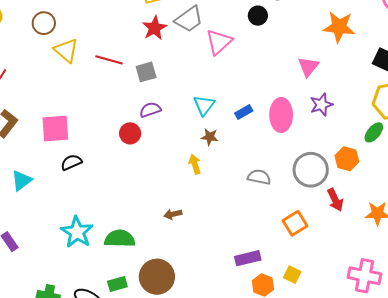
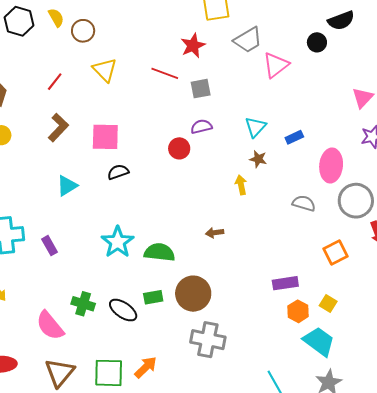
brown circle: (44, 23) -> (83, 31), moved
red star: (155, 28) -> (193, 46), moved
yellow triangle: (66, 50) -> (105, 70), moved
pink ellipse: (281, 115) -> (331, 165), moved

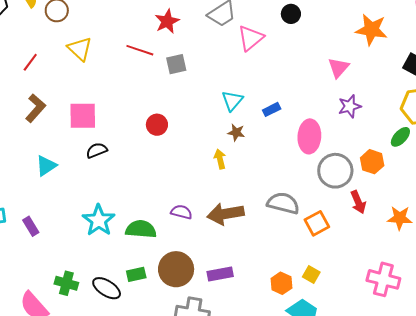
purple semicircle: (201, 127) -> (181, 212), moved, turned 30
gray semicircle: (304, 203) -> (283, 203), moved, size x1.4
brown arrow: (215, 233) -> (225, 214), moved, size x2.0
purple rectangle: (285, 283) -> (220, 274), moved

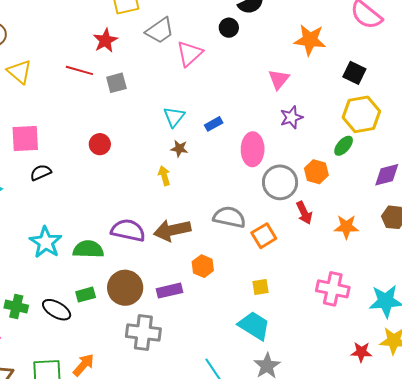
purple semicircle: (181, 212) -> (128, 230), size x1.6
yellow square: (311, 274) -> (260, 287), turned -36
orange hexagon: (281, 283) -> (203, 266), moved

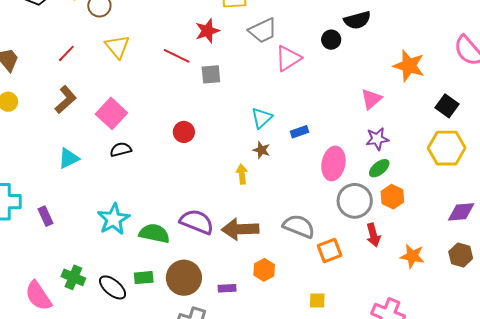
pink square: (25, 138) -> (111, 113), turned 36
green ellipse: (344, 146) -> (379, 168), moved
purple rectangle: (169, 291) -> (227, 288), size x0.7

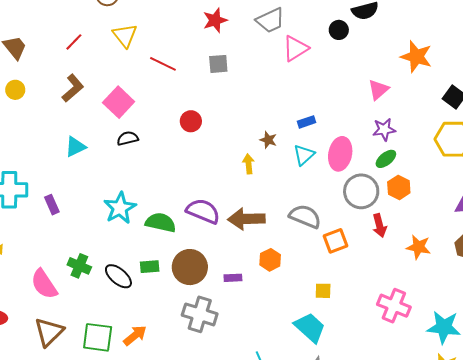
red line: (177, 56) -> (163, 64), moved
cyan triangle: (262, 118) -> (304, 155), moved

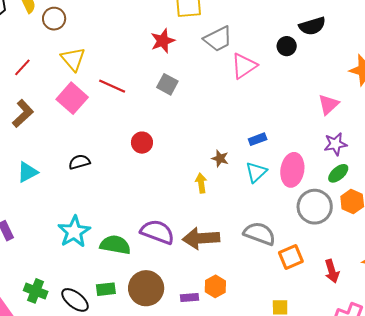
gray square: (218, 64) -> (167, 84), turned 35
pink square: (119, 102) -> (72, 98), moved
red arrow: (380, 226) -> (332, 271), moved
orange hexagon: (270, 260) -> (215, 286), moved

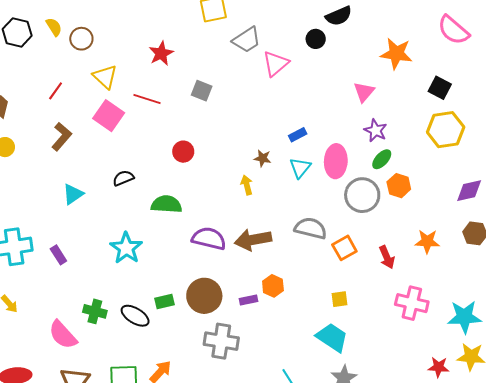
red star: (163, 41) -> (161, 53), moved
purple star: (335, 144) -> (376, 130), turned -30
green semicircle: (115, 245) -> (166, 204), moved

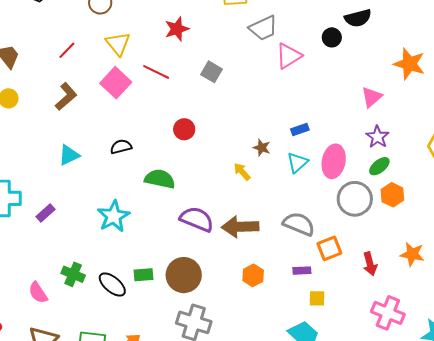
yellow arrow: (247, 185) -> (242, 172), turned -36
purple rectangle: (58, 255) -> (46, 213), turned 72
purple rectangle: (249, 300) -> (302, 271), moved
pink semicircle: (63, 335) -> (38, 293), size x0.7

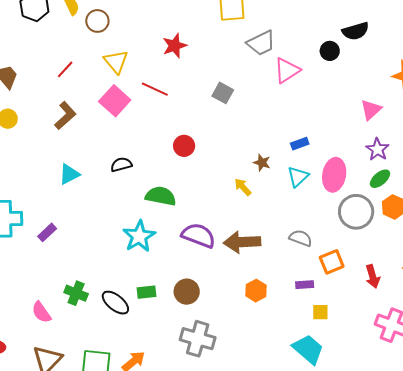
gray square: (211, 72) -> (223, 93), moved
cyan star: (114, 216) -> (139, 236), moved
gray semicircle: (299, 224) -> (301, 238), size x0.7
brown circle: (184, 275) -> (187, 292), size x0.7

